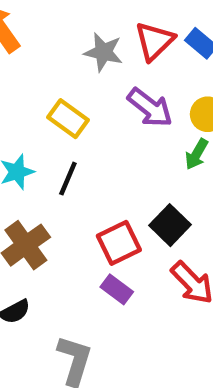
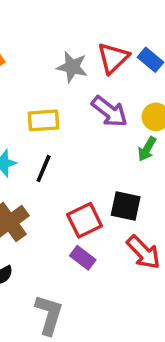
yellow rectangle: (68, 119) -> (44, 120), turned -40
black square: (170, 225) -> (126, 206), turned -32

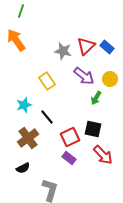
yellow rectangle: (44, 120) -> (47, 81), turned 60
green arrow: (147, 149) -> (96, 98), moved
black line: (44, 169) -> (47, 117), moved, turned -63

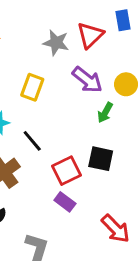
blue rectangle: (107, 47) -> (123, 20), moved, turned 40
yellow rectangle: (47, 81) -> (32, 87), turned 54
red arrow: (103, 155) -> (116, 229), moved

